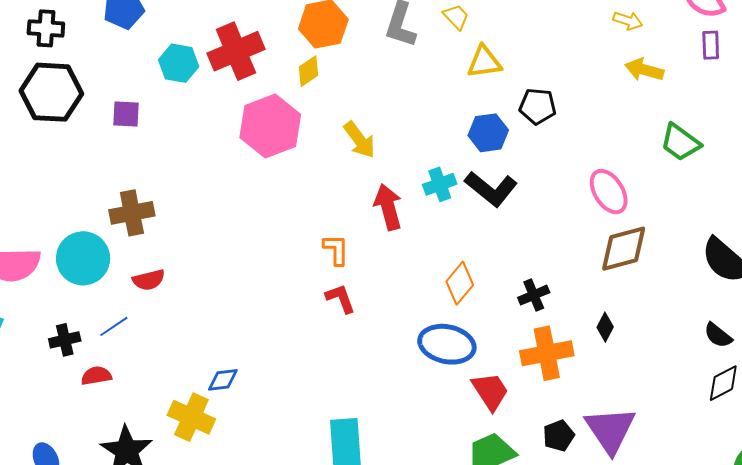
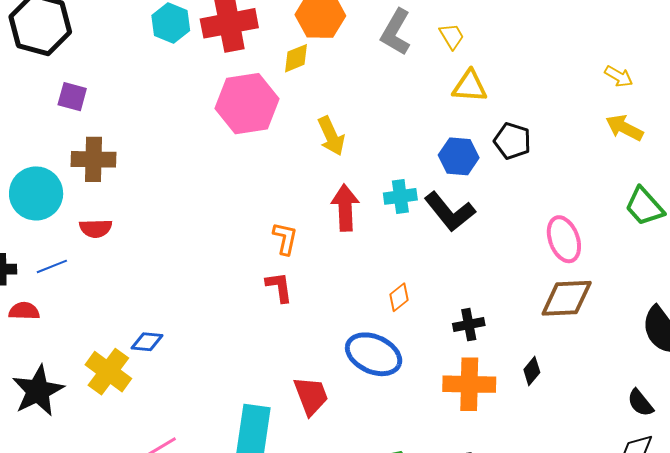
purple square: (126, 114) -> (72, 97), moved
orange diamond: (460, 283) -> (399, 297), size x0.7
red trapezoid: (490, 391) -> (311, 396), moved

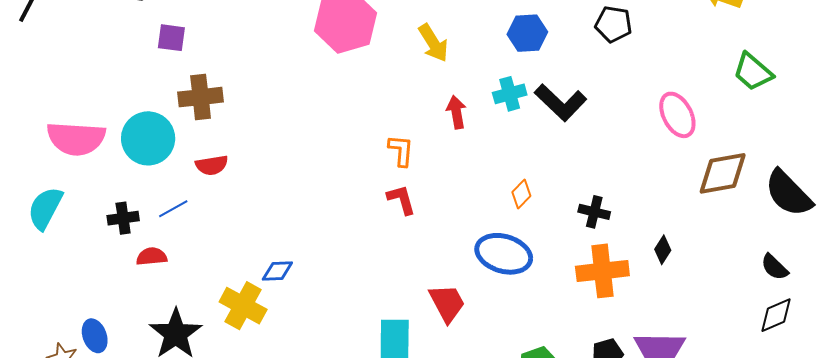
blue hexagon: (459, 156) -> (527, 33), moved
red arrow: (345, 208) -> (456, 112), size x0.7
brown diamond: (567, 298) -> (723, 173), moved
black cross: (469, 325) -> (594, 212), turned 32

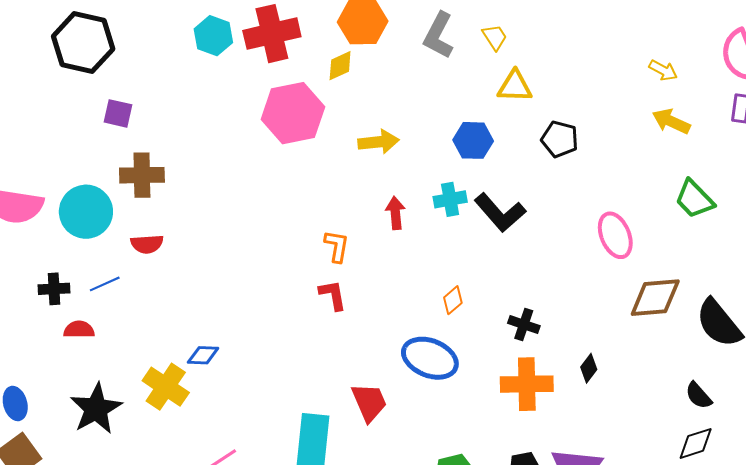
yellow arrow: (433, 43) -> (379, 142), turned -69

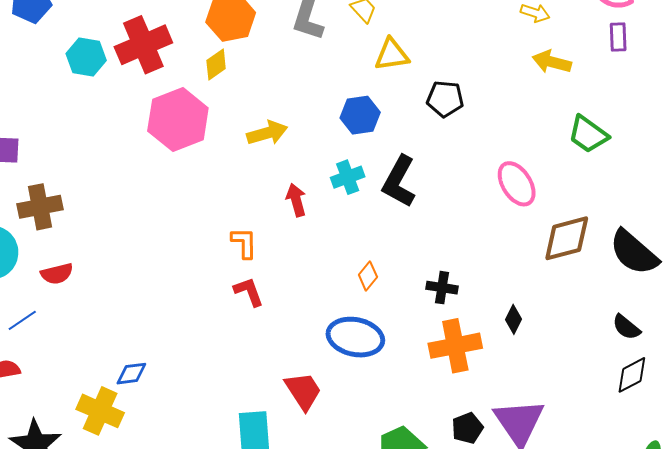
black L-shape: (500, 213) -> (399, 181), turned 80

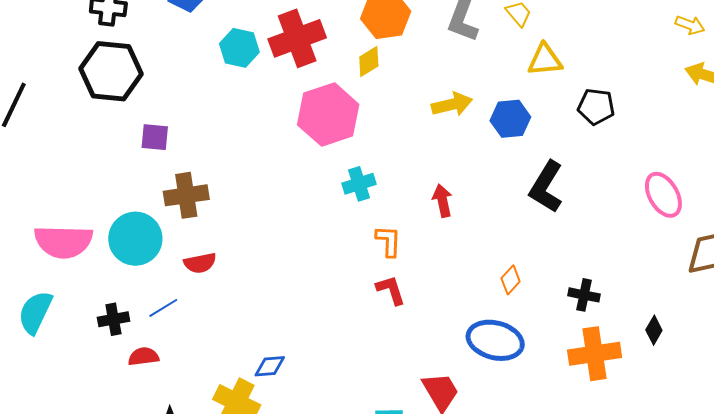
yellow arrow: (267, 133) -> (452, 104), moved
cyan cross: (348, 177) -> (359, 184), moved

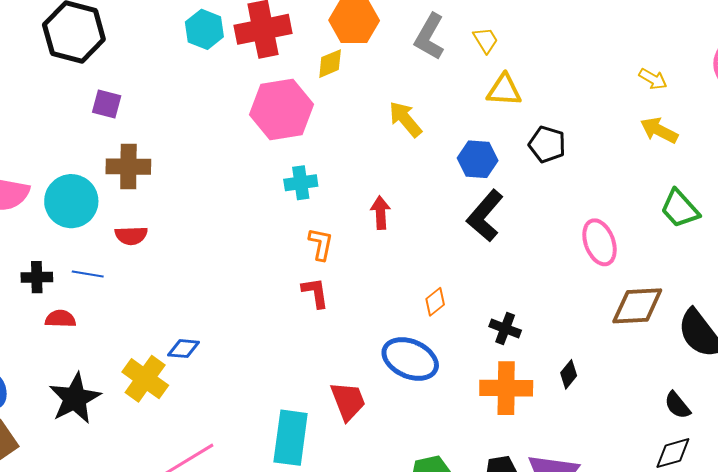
yellow arrow: (452, 104) -> (405, 119), turned -126
blue hexagon: (510, 119) -> (478, 159), moved
blue line: (163, 308) -> (88, 274), turned 32

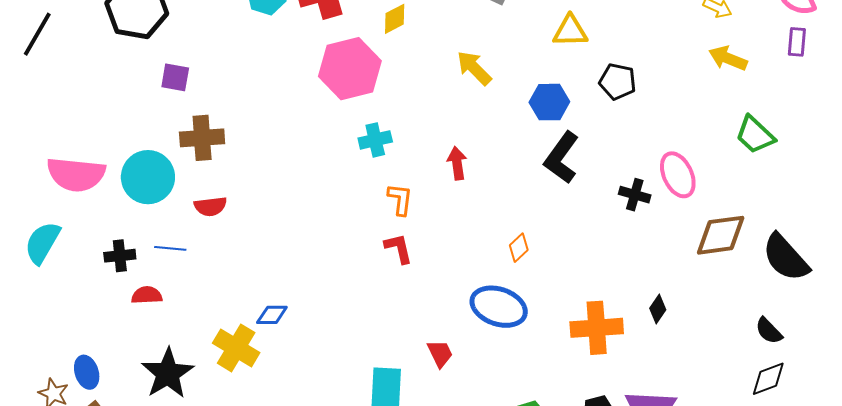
black cross: (505, 328) -> (635, 195), moved
red trapezoid: (348, 401) -> (440, 354), size x0.7

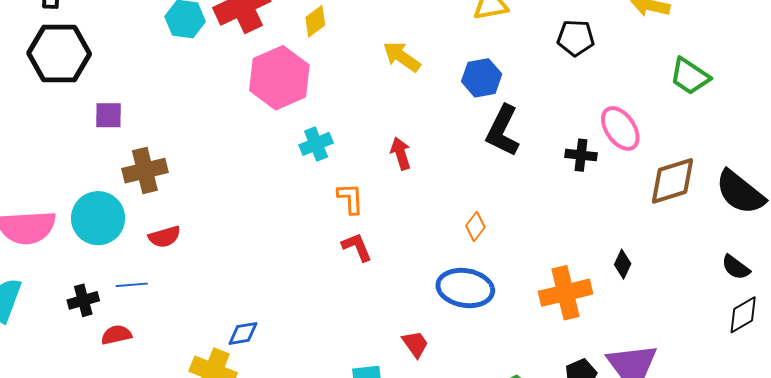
black pentagon: (618, 82) -> (576, 38), moved

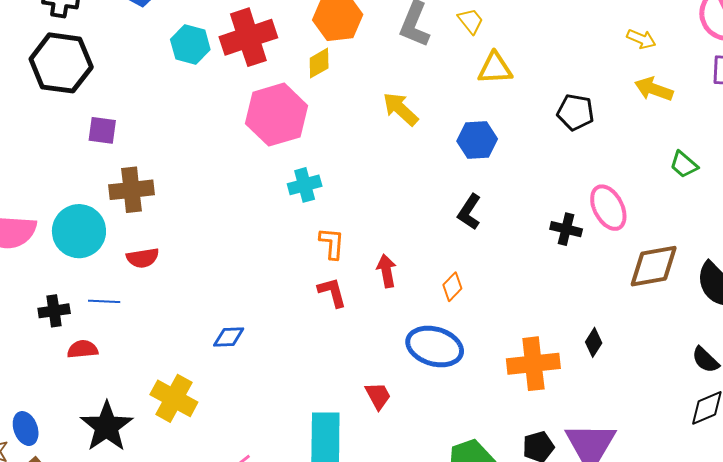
green trapezoid: (690, 76) -> (684, 165), size x0.7
black L-shape: (503, 131) -> (469, 212), moved, size x0.7
red arrow: (401, 153) -> (387, 271), moved
blue diamond: (243, 333) -> (229, 337), moved

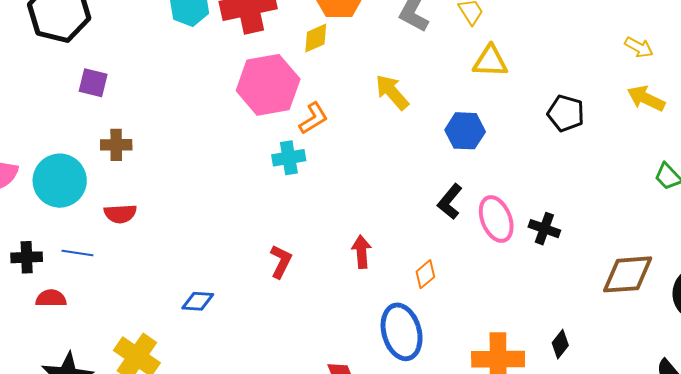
brown cross: (132, 190) -> (116, 145), size x0.7
pink ellipse: (608, 208) -> (496, 219), moved
orange L-shape: (332, 243) -> (314, 118), moved, turned 48
red L-shape: (332, 292) -> (281, 262), moved, turned 36
blue ellipse: (435, 347) -> (402, 332), turned 52

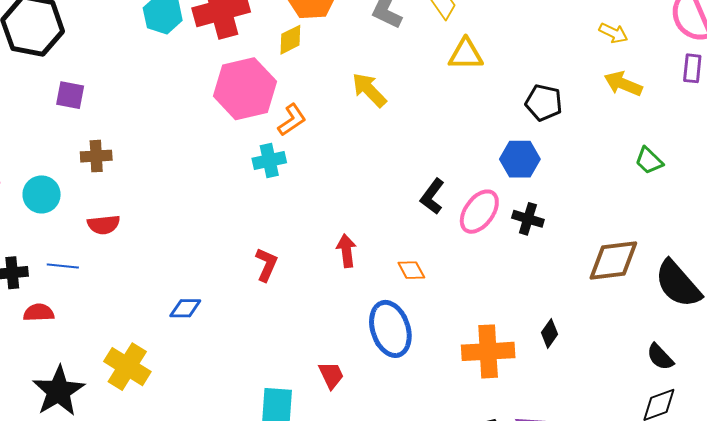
blue hexagon: (465, 131) -> (520, 159), moved
cyan circle: (60, 181) -> (42, 194), size x0.7
pink ellipse: (496, 219) -> (479, 212), turned 60
orange diamond: (425, 274) -> (411, 270), turned -76

